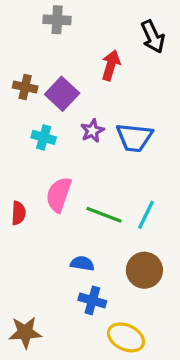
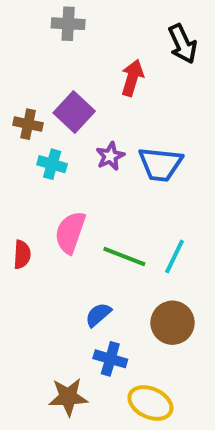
brown cross: (25, 87) -> (28, 124), moved
blue semicircle: (82, 263) -> (98, 315), turned -50
brown star: (25, 332) -> (68, 397), moved

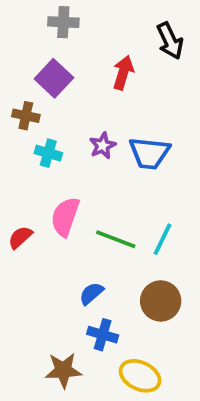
purple square: (74, 112) -> (54, 78), moved
red semicircle: (22, 254) -> (20, 237), turned -135

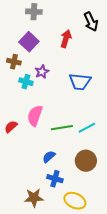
purple star: (103, 146) -> (42, 72), moved
green line: (116, 239) -> (62, 128), turned -30
cyan line: (162, 239) -> (87, 128), turned 36

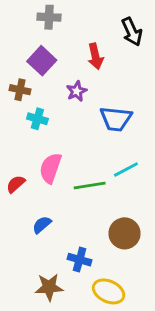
red arrow: (66, 39) -> (95, 56), turned 150
purple star: (42, 72) -> (77, 91), moved
cyan line: (87, 128) -> (126, 170), moved
blue semicircle: (49, 157) -> (42, 225), moved

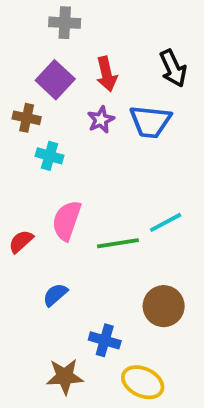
black arrow: (132, 32) -> (173, 68), moved
red arrow: (95, 56) -> (107, 74), moved
blue trapezoid: (116, 119) -> (150, 122), moved

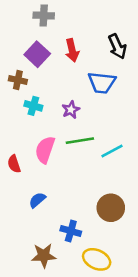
purple star: (101, 120) -> (71, 110), moved
red semicircle: (21, 241) -> (14, 164), turned -66
green line: (118, 243) -> (80, 141), moved

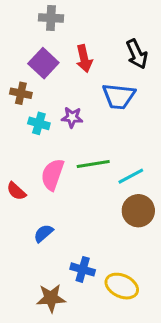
purple star: (71, 110) -> (72, 117), moved, turned 30
red semicircle: (14, 164) -> (16, 191), turned -30
brown circle: (111, 208) -> (138, 211), moved
yellow ellipse: (97, 259) -> (122, 286), moved

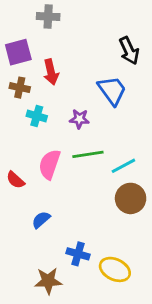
red arrow: (84, 59) -> (51, 72), moved
purple square: (43, 63) -> (18, 52), moved, turned 32
blue trapezoid: (119, 96) -> (112, 90), turned -132
purple star: (72, 117) -> (79, 119), moved

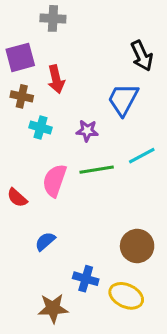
blue trapezoid: (112, 90) -> (123, 99), turned -116
cyan line: (123, 166) -> (142, 156), moved
brown circle: (131, 198) -> (137, 246), moved

